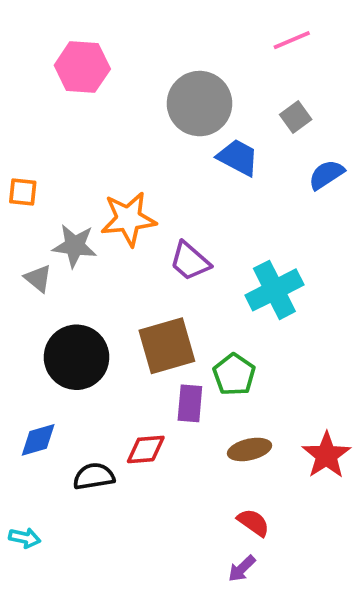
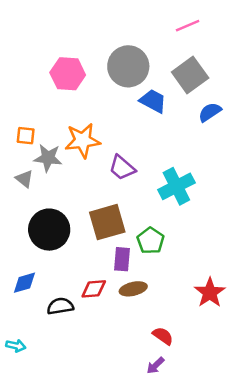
pink hexagon: (82, 67) -> (68, 74), moved
gray square: (296, 117) -> (190, 75), size x1.8
orange square: (23, 192) -> (26, 136), moved
brown ellipse: (249, 449) -> (133, 289), moved

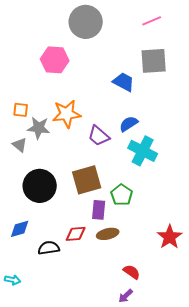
gray circle: (128, 66) -> (86, 22), moved
gray square: (190, 75) -> (154, 61), turned 32
blue semicircle: (210, 112) -> (129, 124), moved
cyan cross: (176, 186) -> (143, 151), turned -36

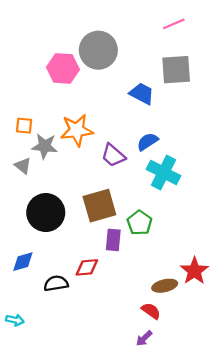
gray circle: (86, 22) -> (98, 50), moved
brown ellipse: (108, 234) -> (165, 286), moved

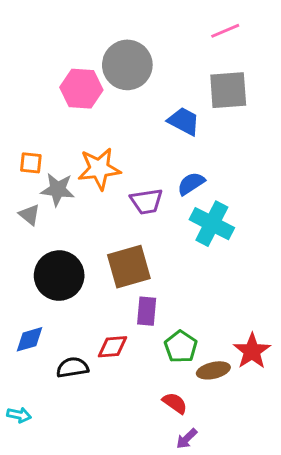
purple trapezoid: (113, 155) -> (147, 201), turned -50
green pentagon: (140, 223) -> (181, 347), moved
red semicircle: (151, 311) -> (175, 403), moved

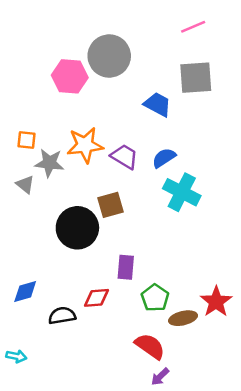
purple trapezoid: (147, 201) -> (124, 157), moved, turned -140
brown square: (129, 267) -> (110, 205), moved, size x0.7
black circle: (59, 276) -> (77, 228), moved
red semicircle: (175, 403) -> (150, 346), size x1.4

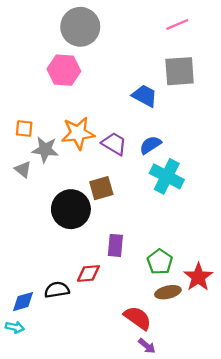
gray circle: (109, 56) -> (80, 27), moved
blue diamond: (25, 291) -> (23, 302), moved
green pentagon: (155, 298) -> (160, 262), moved
purple arrow: (160, 377) -> (147, 346), turned -96

